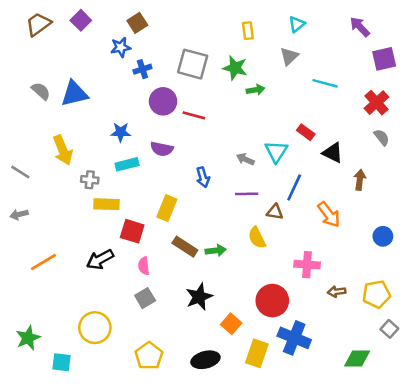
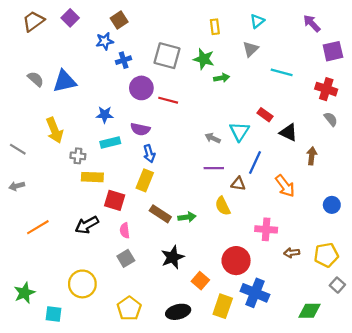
red cross: (376, 103) -> (326, 89), turned -30
blue arrow: (203, 177) -> (149, 154), moved

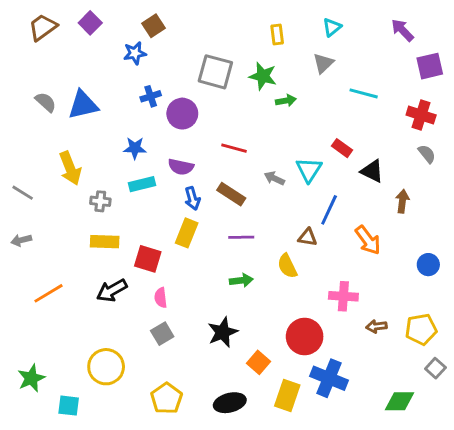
blue cross: (124, 60) -> (151, 96), moved
red line: (168, 100) -> (234, 148), moved
purple line: (214, 168) -> (241, 237), moved
yellow rectangle: (92, 177) -> (105, 242), moved
brown rectangle: (160, 214) -> (231, 194), moved

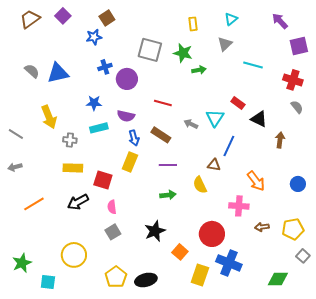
orange arrow: (368, 240) -> (256, 181), moved
black ellipse: (230, 403) -> (146, 280), moved

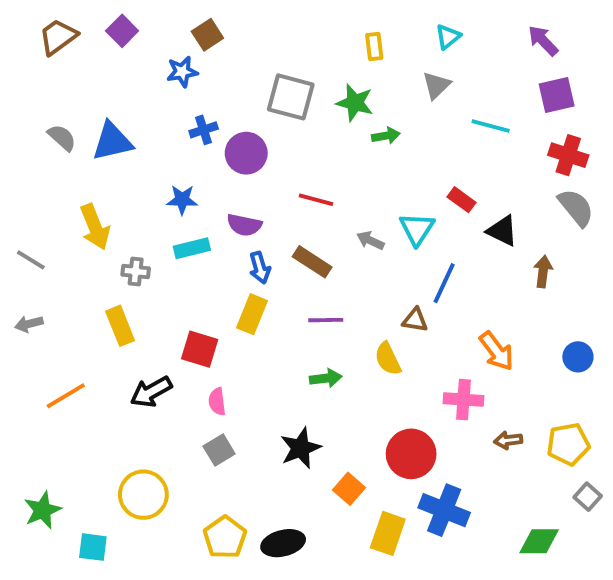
purple square: (299, 46) -> (557, 95), moved
gray semicircle: (297, 107) -> (576, 207), size x1.5
yellow rectangle: (73, 168) -> (120, 326), moved, turned 66

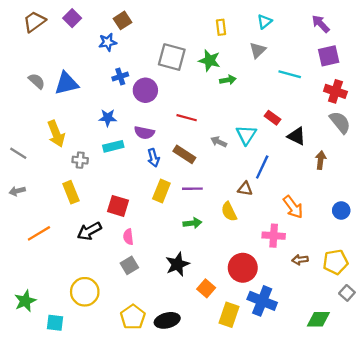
yellow rectangle: (252, 314) -> (161, 191), moved

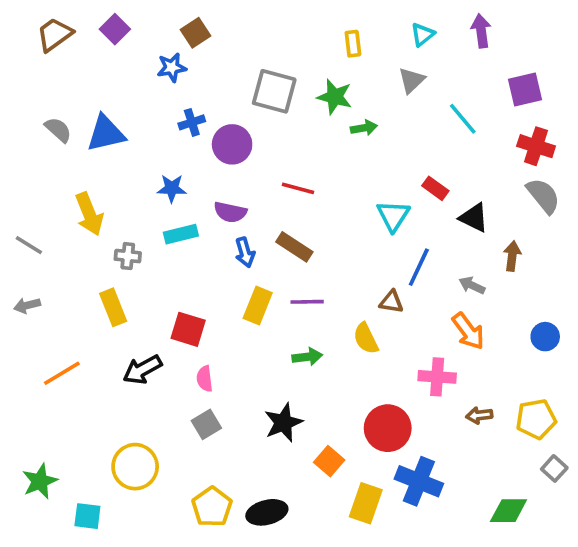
purple arrow: (321, 24) -> (481, 31), moved, turned 36
cyan line: (290, 74) -> (463, 119), turned 35
gray arrow: (219, 142) -> (472, 285), moved

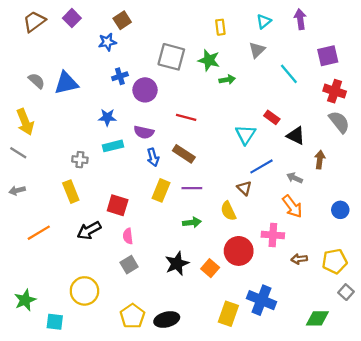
yellow arrow: (89, 214) -> (25, 122), moved
blue line: (419, 267) -> (261, 166), turned 35
brown triangle: (391, 302) -> (244, 188), turned 35
red circle: (388, 428) -> (239, 251), moved
orange square: (329, 461) -> (210, 268), moved

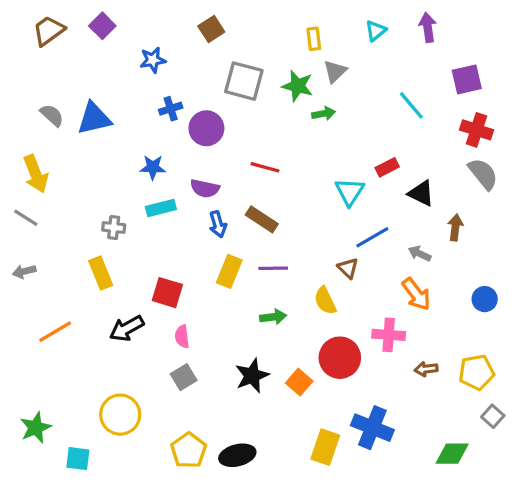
brown square: (122, 20) -> (211, 29), moved
gray triangle: (257, 50) -> (335, 71), moved
red rectangle: (272, 117) -> (387, 167), turned -63

